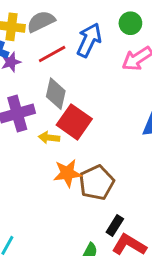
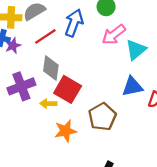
brown pentagon: (97, 183) -> (102, 117), moved

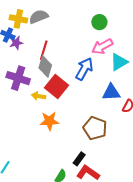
blue arrow: (74, 23) -> (84, 69), moved
red line: (45, 36) -> (44, 50), moved, turned -48
purple cross: (21, 86) -> (18, 78), turned 30
brown pentagon: (102, 117) -> (95, 128), moved, turned -30

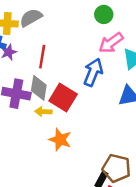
gray diamond: (45, 66) -> (39, 88), moved
orange star: (49, 121) -> (60, 140), turned 30
brown pentagon: (95, 128) -> (116, 168), moved

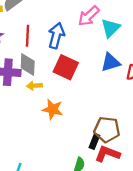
blue arrow: (93, 72) -> (56, 36), moved
red square: (63, 98) -> (66, 67), moved

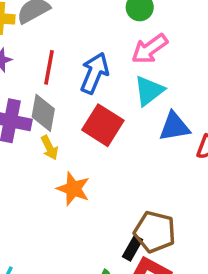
cyan triangle: (111, 28) -> (149, 91), moved
yellow arrow: (34, 86) -> (49, 148), turned -120

